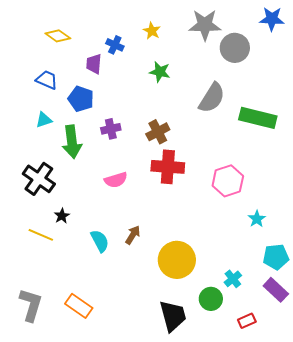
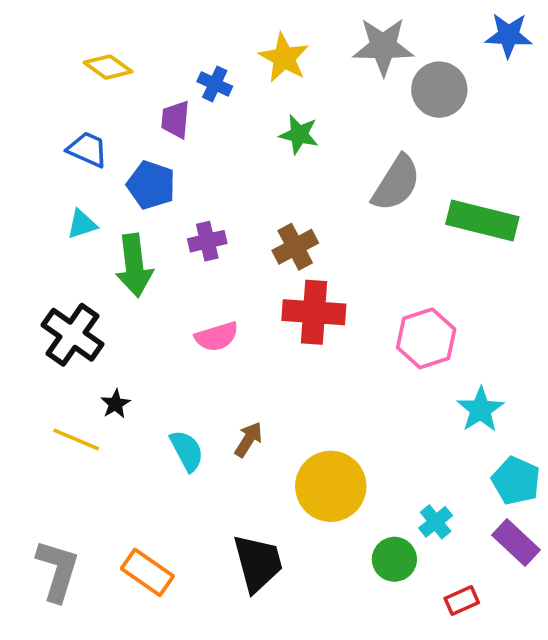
yellow star: (152, 31) -> (284, 58), size x1.5
cyan star: (257, 219) -> (480, 410), size x1.4
cyan pentagon: (276, 257) -> (516, 481), turned 30
black trapezoid: (173, 316) -> (258, 563), moved

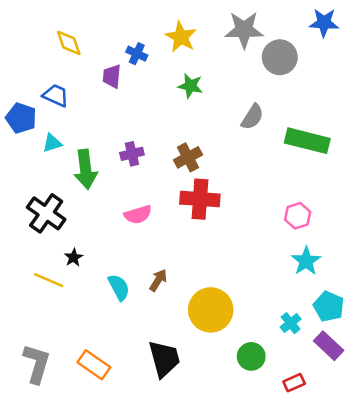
yellow diamond: (108, 67) -> (69, 43), turned 36
gray semicircle: (396, 183) -> (252, 117), size x0.7
blue pentagon: (151, 185) -> (21, 118), moved
pink hexagon: (426, 338) -> (298, 216), moved, size x0.7
cyan cross: (436, 522) -> (291, 323), moved

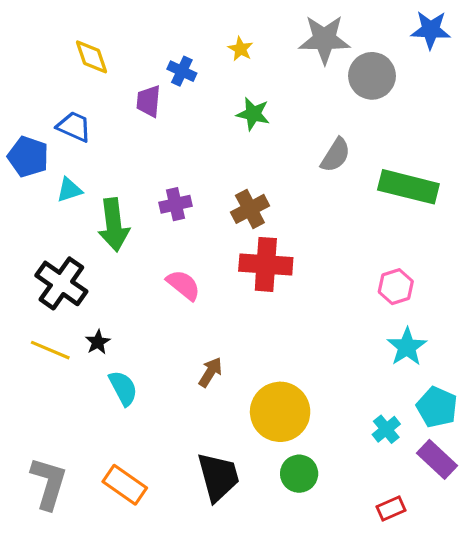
yellow star: (181, 37) -> (240, 49), size x0.6
pink semicircle: (138, 215) -> (183, 285), turned -124
yellow line: (49, 280) -> (50, 350), moved
cyan semicircle: (119, 287) -> (123, 388), moved
green circle: (251, 356) -> (299, 474), moved

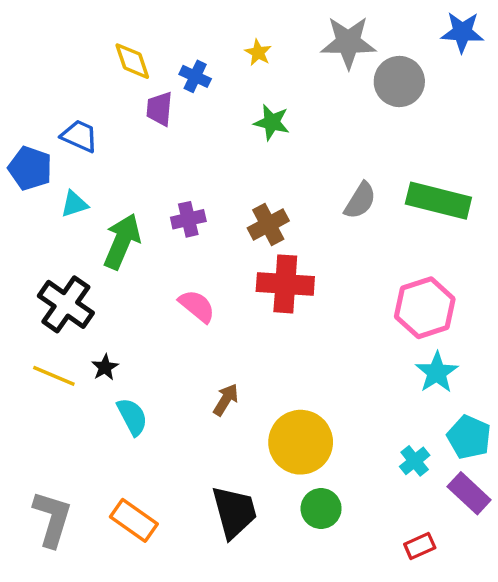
yellow diamond: (91, 57) -> (132, 61), moved
gray semicircle: (336, 155) -> (360, 201), moved
green arrow: (114, 225) -> (122, 241), turned -150
pink hexagon: (396, 287) -> (425, 308), size x1.6

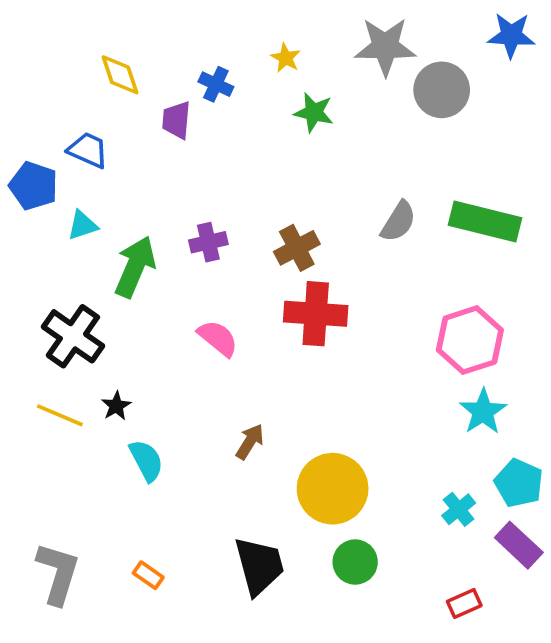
yellow diamond: (132, 61) -> (120, 75), moved
green star: (272, 122) -> (314, 112), moved
orange rectangle: (134, 520) -> (148, 575), size x0.6

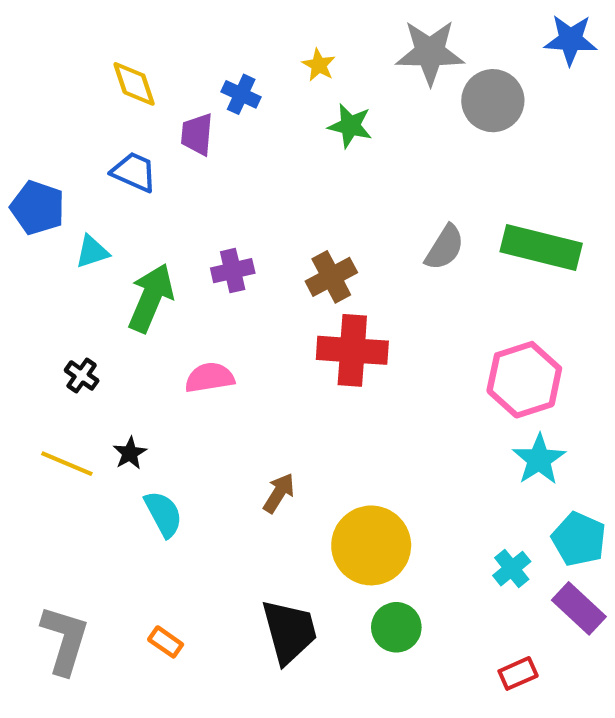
blue trapezoid: (88, 150) -> (134, 172), moved
black cross: (73, 336) -> (82, 375), size x0.5
pink semicircle: (218, 338) -> (210, 378), moved, turned -48

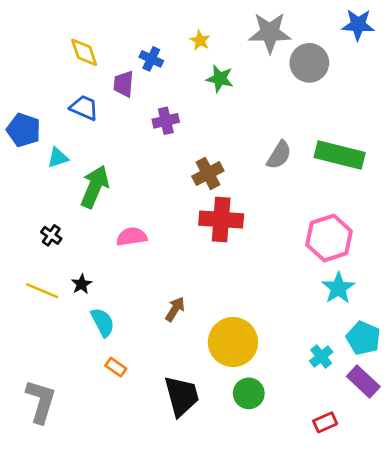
purple cross: (233, 271) -> (166, 121), moved
orange rectangle: (166, 642) -> (116, 367), moved

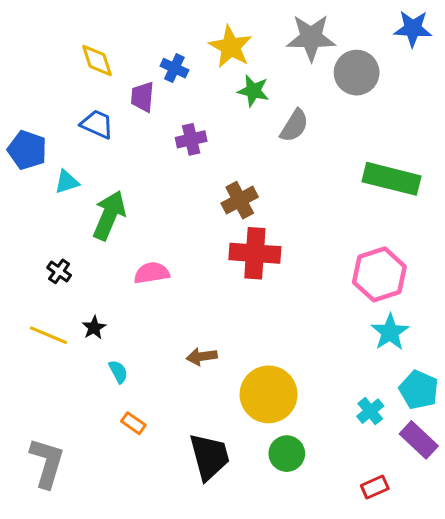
yellow star: (200, 40) -> (231, 47), size x1.8
gray semicircle: (279, 155) -> (294, 126), moved
brown arrow: (175, 309) -> (202, 356), turned -130
cyan semicircle: (103, 322) -> (118, 372), size x0.7

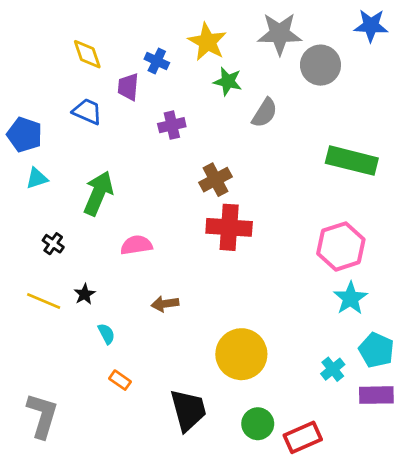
cyan triangle: (67, 182) -> (37, 178), moved
brown arrow: (202, 356) -> (165, 304), moved
purple rectangle: (419, 440) -> (376, 395), turned -44
green circle: (287, 454) -> (258, 424), moved
red rectangle: (375, 487) -> (303, 437), moved, size x1.5

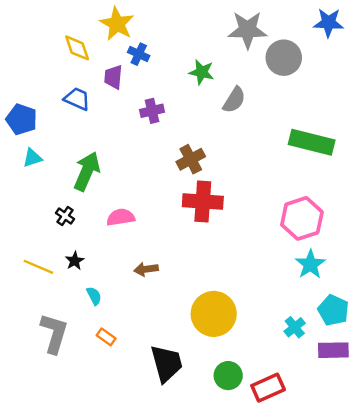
yellow star: (207, 42) -> (117, 24), moved
black cross: (53, 244) -> (65, 216), moved
gray L-shape: (42, 416) -> (54, 333), moved

